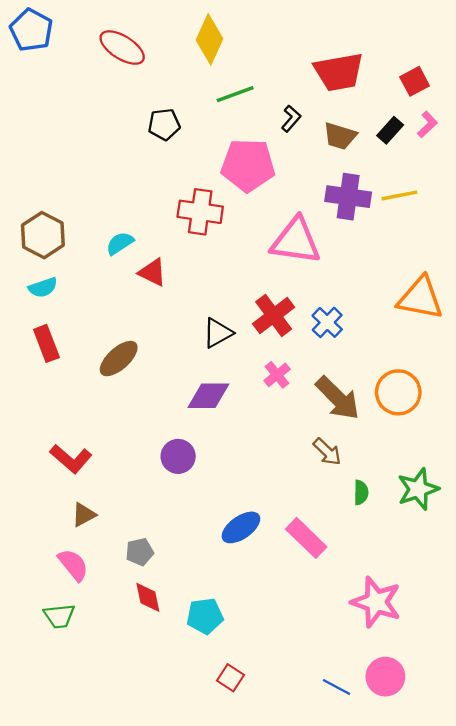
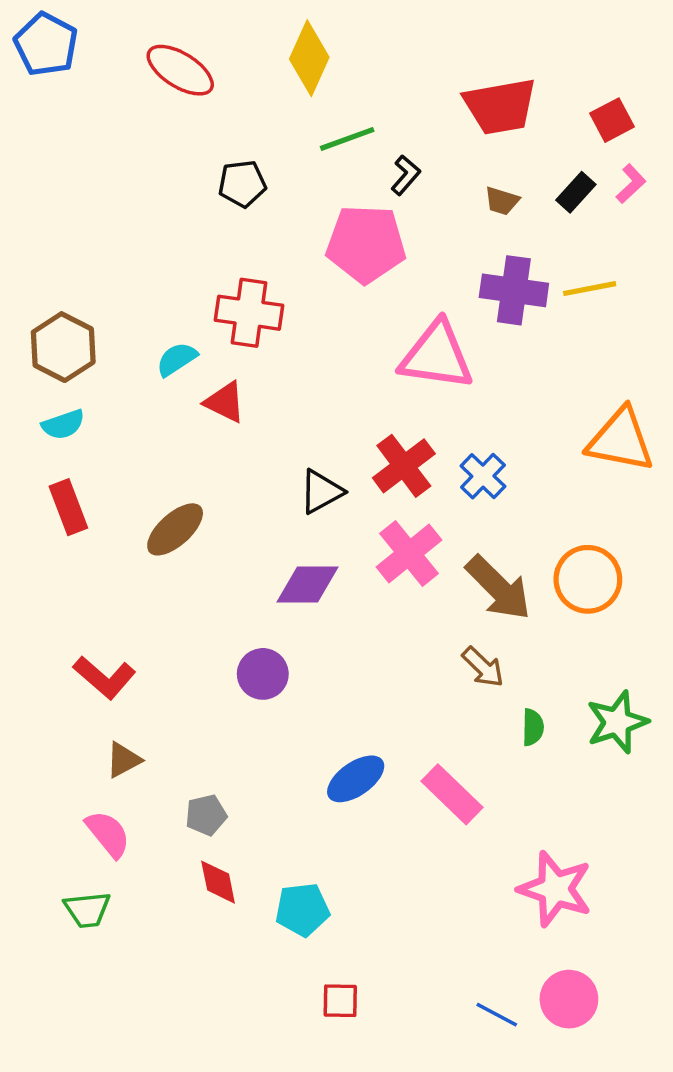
black L-shape: (291, 119) -> (406, 175), moved
brown trapezoid: (340, 136) -> (502, 201), size x0.7
red cross: (200, 212) -> (249, 313), moved
pink cross: (277, 375) -> (409, 554), size x1.6
red square: (230, 678) -> (340, 1001), turned -32

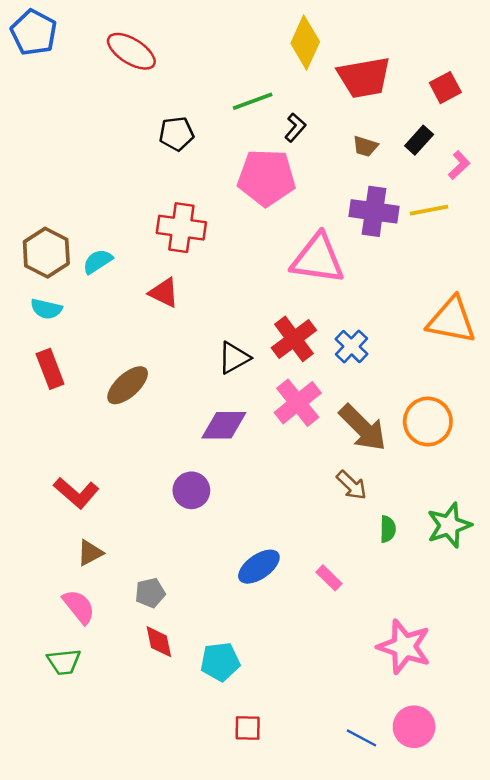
yellow diamond: (309, 58) -> (305, 42), moved
pink L-shape: (631, 184) -> (459, 165), moved
cyan semicircle: (177, 359) -> (98, 261), moved
cyan semicircle: (63, 425) -> (46, 309), turned 32
pink rectangle: (452, 794) -> (329, 578), size x0.6

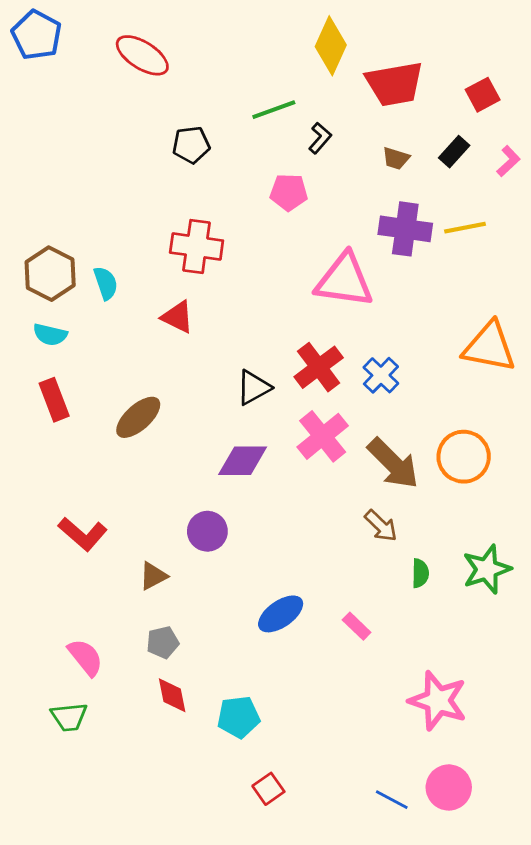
pink L-shape: (459, 165) -> (508, 161), moved
pink pentagon: (266, 178) -> (289, 192), size x0.6
cyan semicircle: (98, 261) -> (106, 283), turned 104
brown triangle: (90, 553) -> (153, 576), moved
red square: (248, 728) -> (268, 789), turned -36

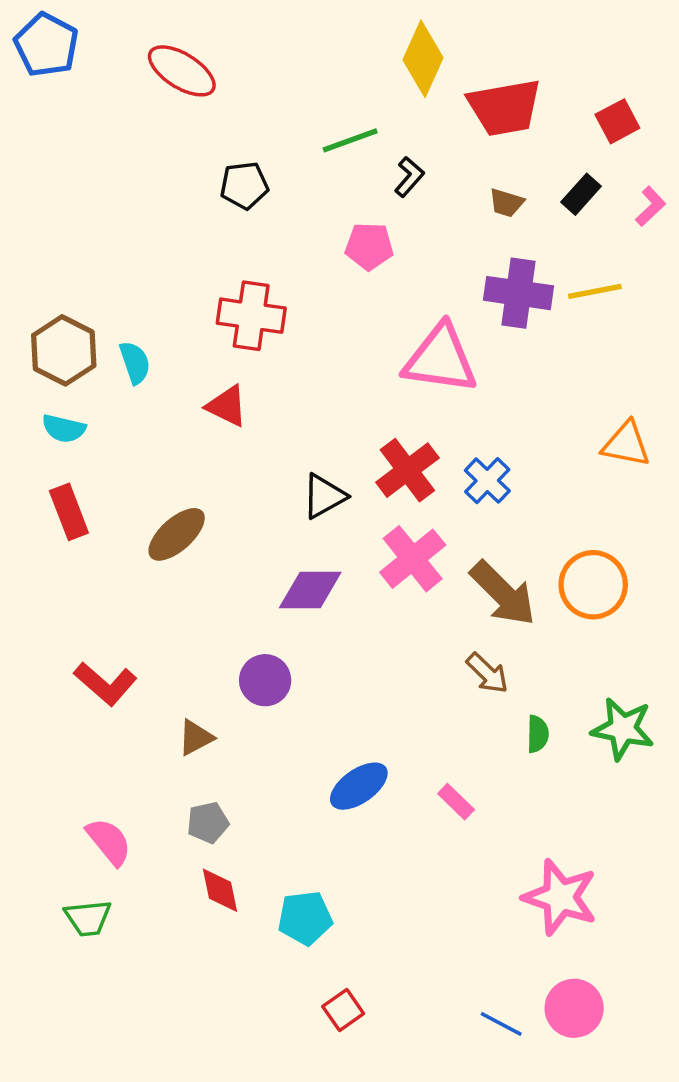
orange triangle: (489, 347) -> (626, 444), size x0.7
green star: (487, 569) -> (623, 729), turned 30

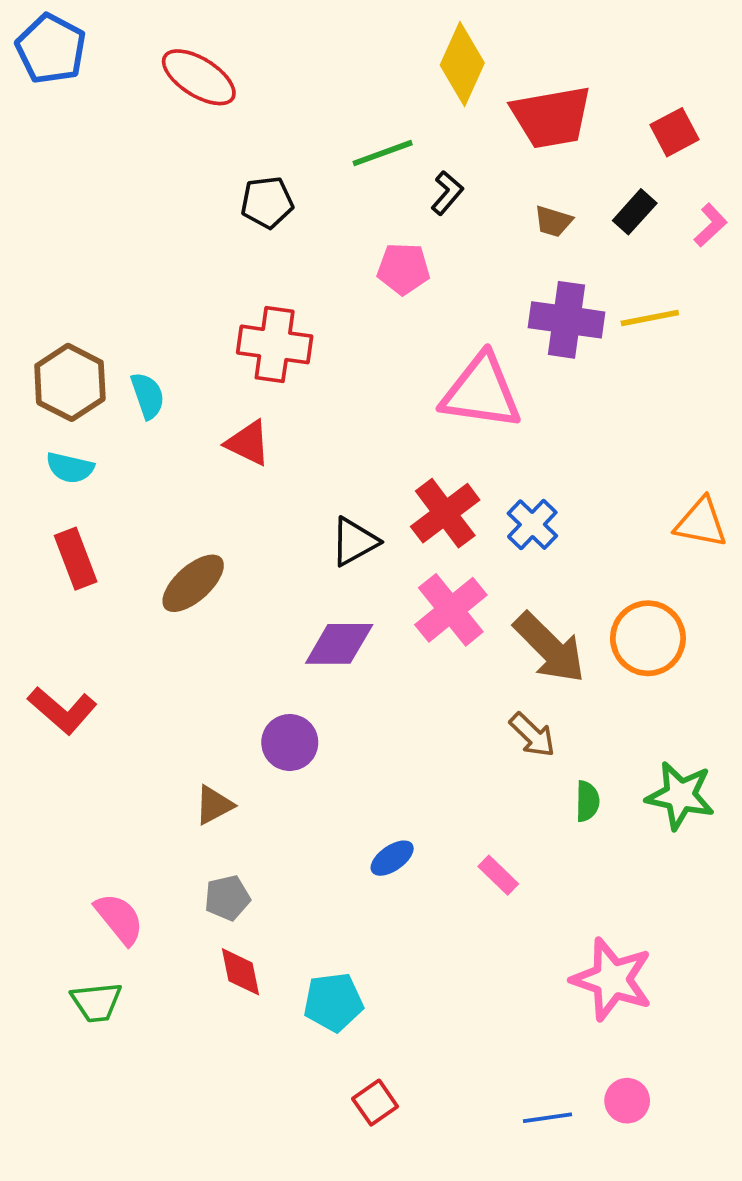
orange triangle: (626, 444) -> (701, 523), moved
red L-shape: (105, 684) -> (62, 710), moved
blue ellipse: (359, 786) -> (392, 858), size x0.7
pink circle: (574, 1008) -> (627, 1101), size x0.7
blue line: (501, 1024) -> (548, 1118), turned -36

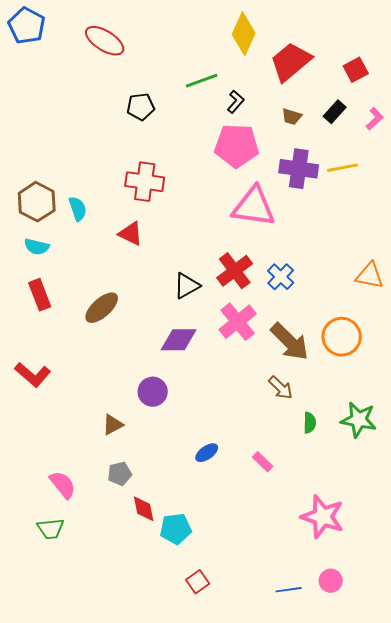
red trapezoid: (551, 117) -> (291, 62), turned 150
pink pentagon: (403, 269) -> (237, 146), moved, size x1.6
red diamond: (240, 972) -> (144, 509), moved

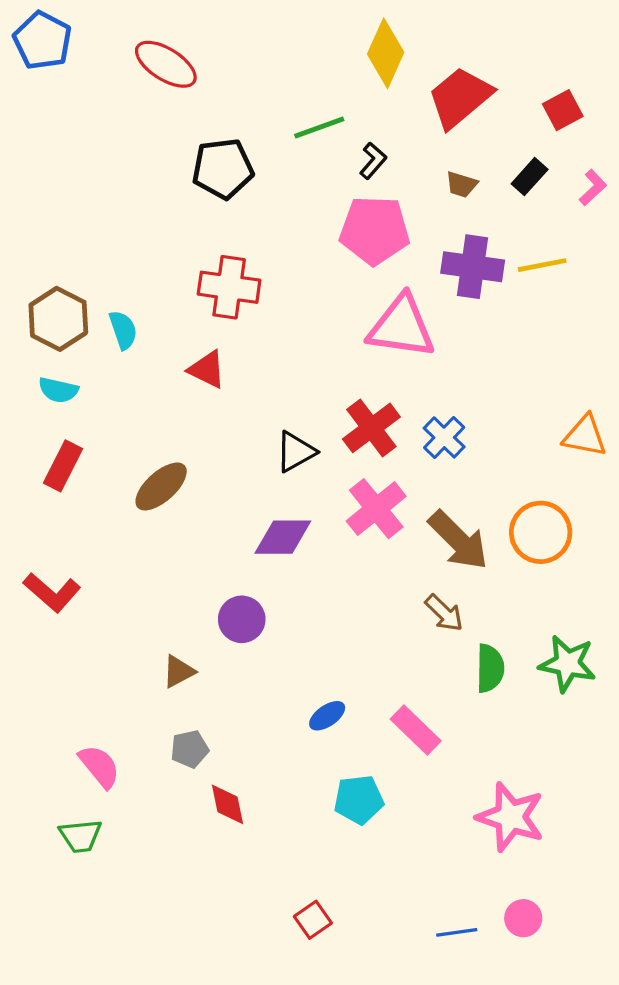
black pentagon: (141, 107) -> (223, 169), size x1.4
red rectangle: (40, 295) -> (63, 466), turned 48
green semicircle: (310, 423) -> (490, 668), size x1.4
pink rectangle: (263, 462) -> (416, 730), size x1.5
cyan pentagon: (176, 529) -> (359, 800), moved

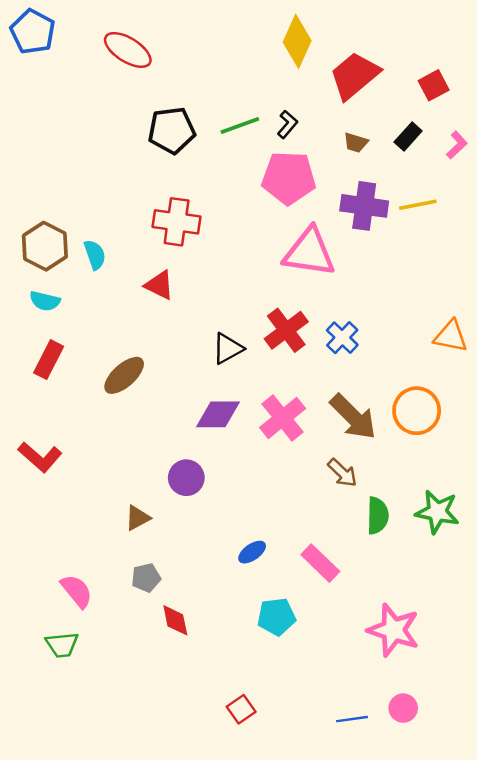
green line: (319, 128) -> (240, 126), moved
pink cross: (376, 509) -> (283, 418), moved

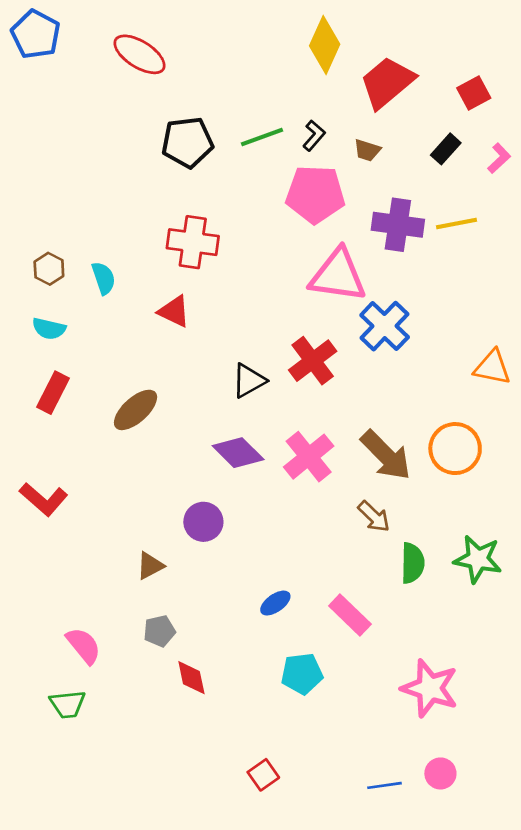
brown trapezoid: (356, 143) -> (367, 150), moved
brown hexagon: (45, 246) -> (49, 269), size x0.6
blue cross: (342, 338) -> (385, 326), moved, size x1.4
purple diamond: (218, 414) -> (238, 453), turned 45

